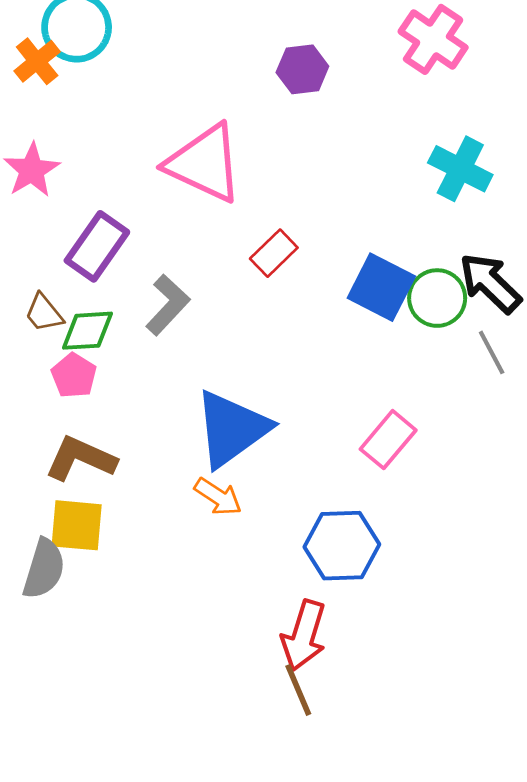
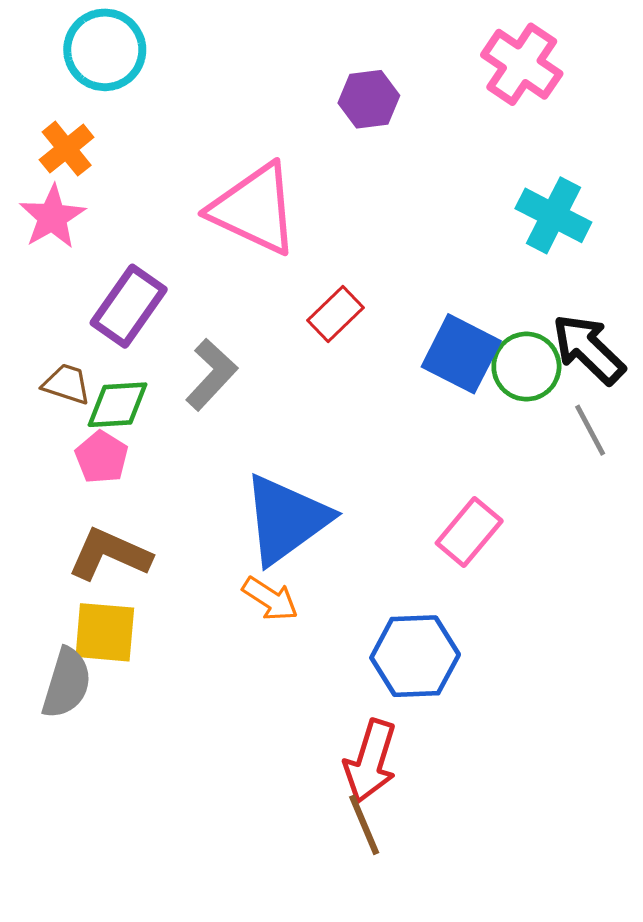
orange cross: (37, 61) -> (67, 149), moved
brown trapezoid: (44, 313) -> (67, 384), turned 147

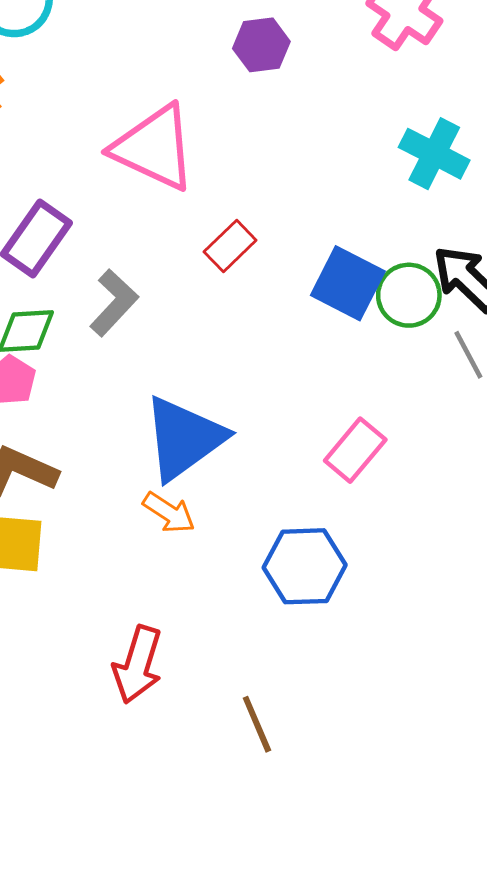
red arrow: (370, 761) -> (138, 665), moved

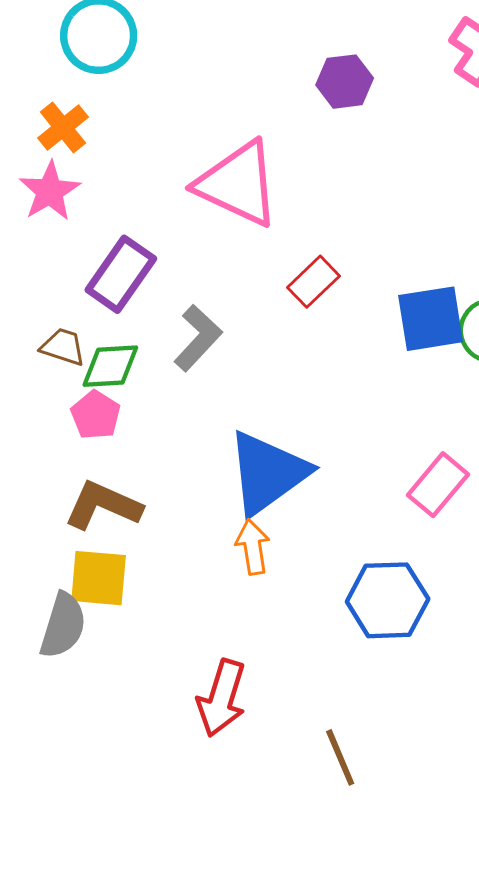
blue square: (348, 283) -> (431, 319), turned -36
orange arrow: (169, 513) -> (253, 547), turned -132

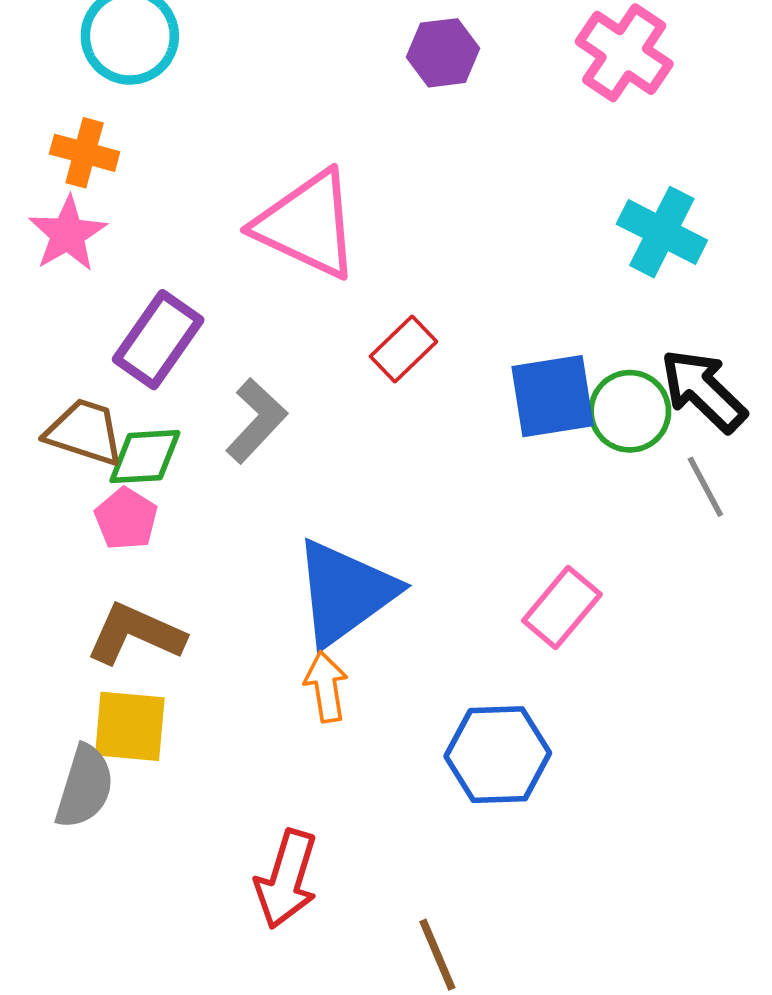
purple hexagon: (345, 82) -> (443, 53), moved
orange cross: (63, 128) -> (85, 153), turned -36
brown trapezoid: (63, 347) -> (85, 432), size x1.4

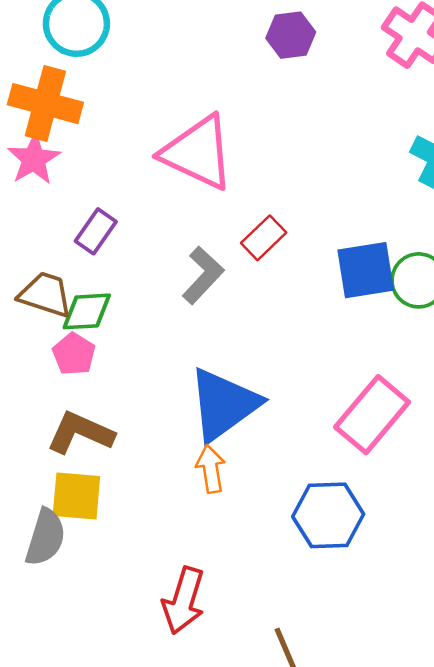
orange cross: (85, 153) -> (45, 104), size x1.6
purple rectangle: (158, 340) -> (96, 231), size x0.7
gray L-shape: (256, 421) -> (203, 275), moved
pink rectangle: (562, 607) -> (372, 415), size x1.4

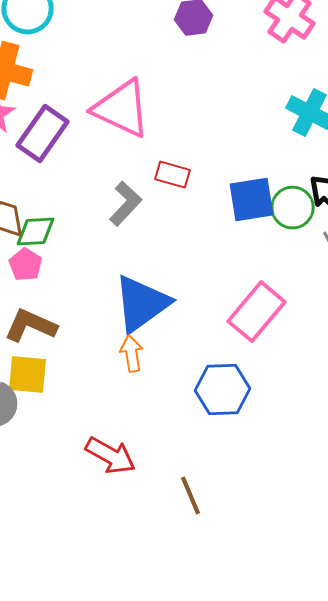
purple rectangle: (96, 231) -> (43, 134), moved, size x1.6
red rectangle: (264, 238) -> (173, 175), turned 60
red arrow: (184, 601) -> (111, 456), turned -78

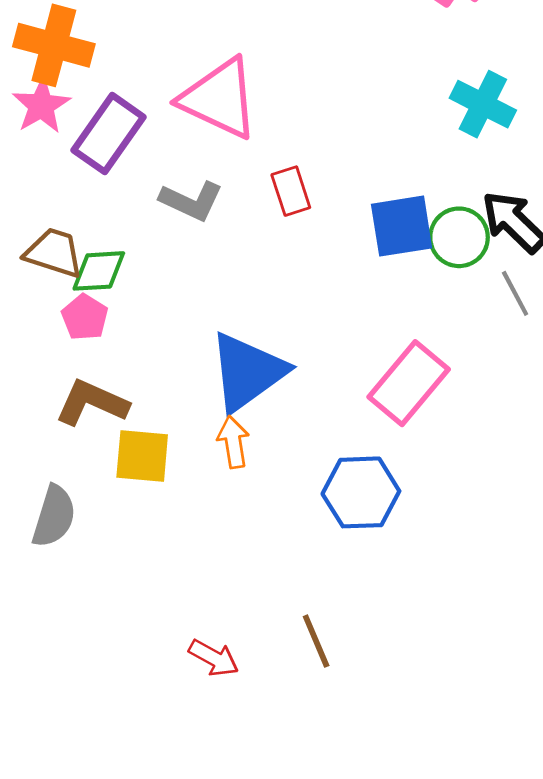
red rectangle: (173, 175) -> (291, 191), turned 56
gray L-shape: (126, 204) -> (191, 201), moved, turned 72
yellow square: (28, 375) -> (142, 456), moved
red arrow: (111, 456) -> (214, 658), moved, size x0.7

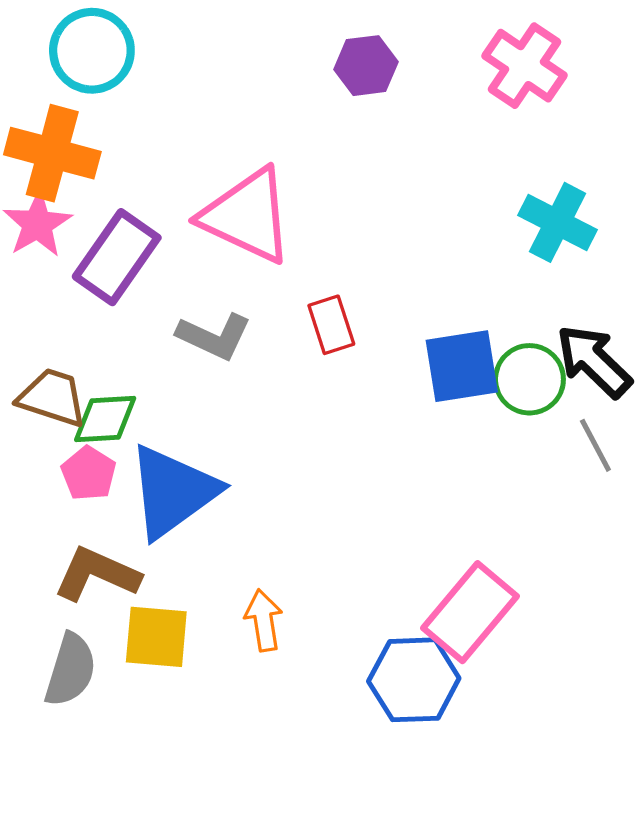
blue triangle: (247, 372) -> (173, 492), moved
pink rectangle: (409, 383) -> (470, 612), moved
gray semicircle: (54, 516) -> (70, 670), moved

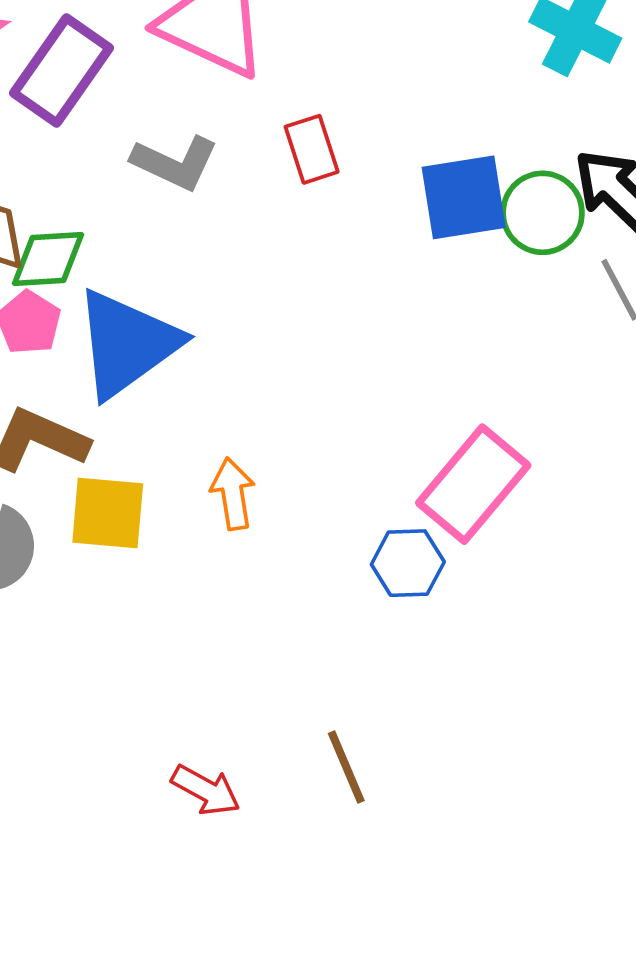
blue hexagon: (414, 680) -> (408, 563), size x0.7

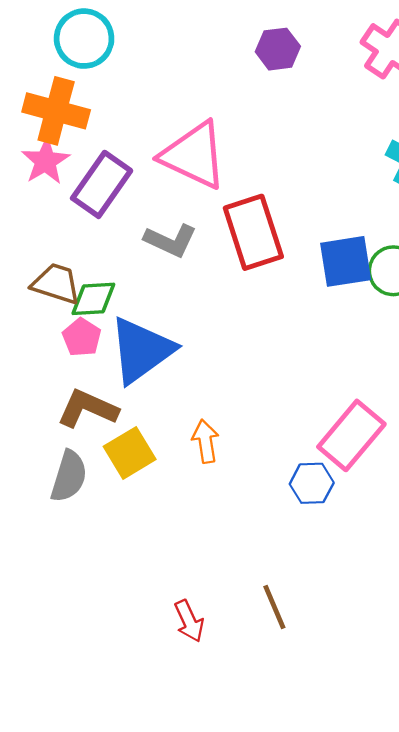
red rectangle: (312, 149) -> (253, 232), size x1.8
yellow square: (108, 513) -> (130, 453), turned -36
red arrow: (206, 790) -> (189, 621), turned 36

